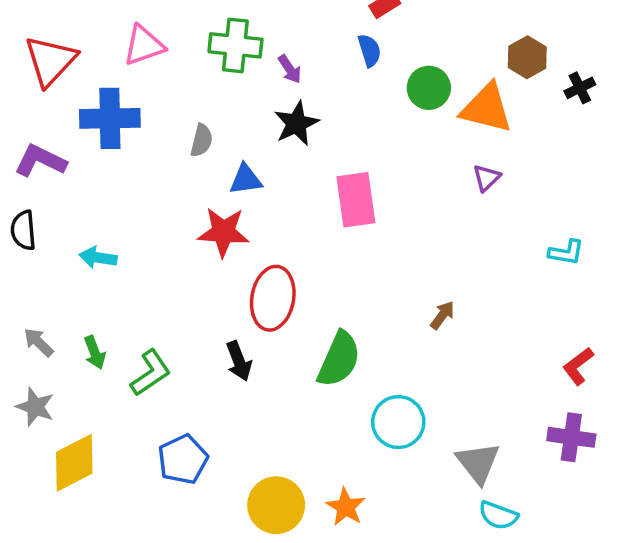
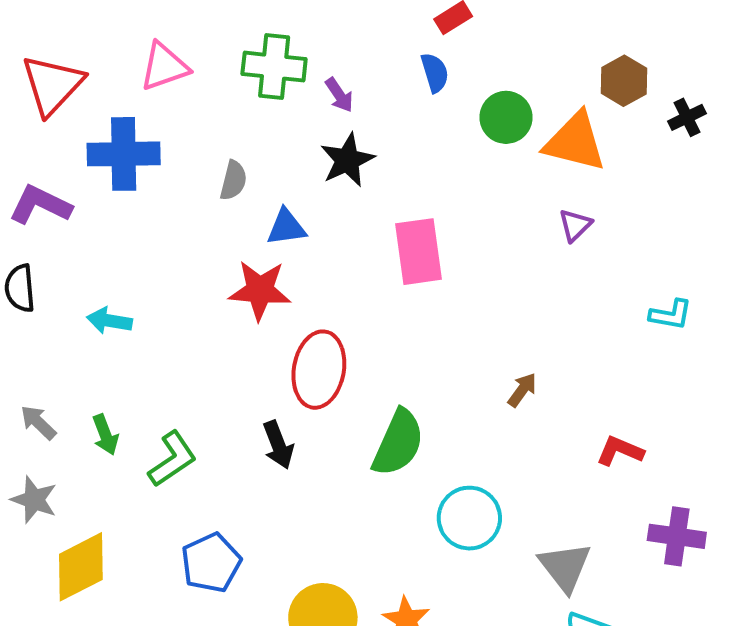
red L-shape: (578, 366) -> (620, 451), moved, turned 60

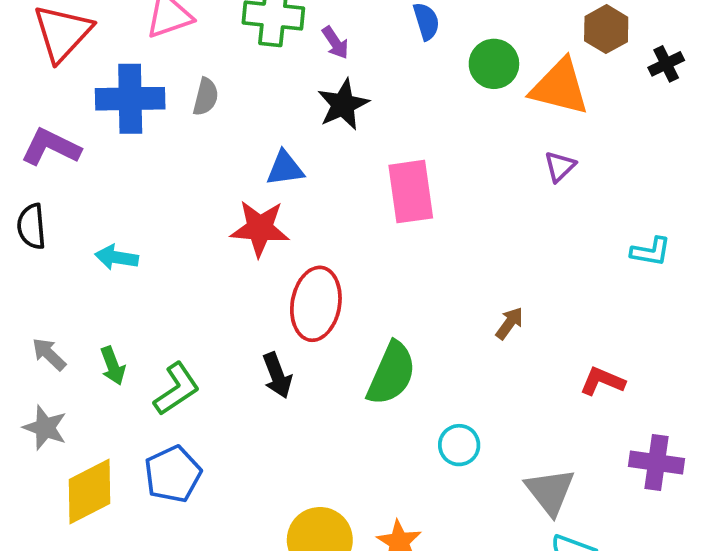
gray semicircle: (233, 180) -> (206, 97), moved
cyan circle: (469, 518) -> (459, 445), size x0.7
blue pentagon: (211, 563) -> (173, 474), moved

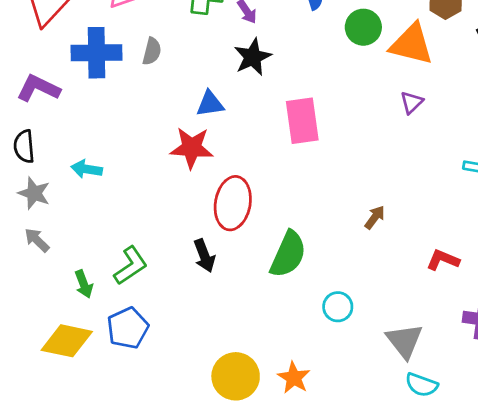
green arrow: (113, 366) -> (84, 284), moved
gray star: (45, 428) -> (34, 193), moved
yellow diamond: (90, 492) -> (67, 341), turned 39

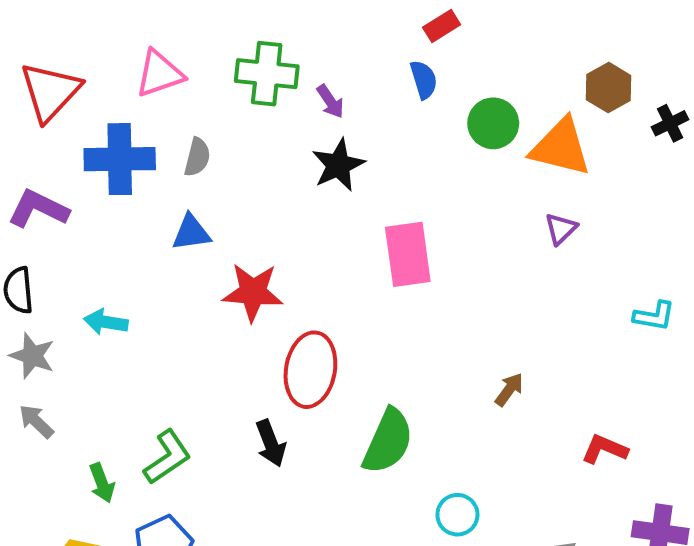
blue triangle: (210, 104) -> (191, 233), moved

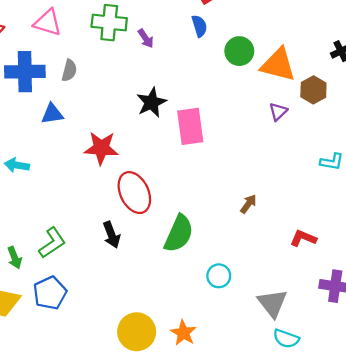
pink triangle: (159, 74) -> (48, 23), turned 36
brown hexagon: (608, 88) -> (313, 90), moved
black star: (338, 165) -> (151, 102), moved
blue triangle: (191, 233) -> (52, 114), moved
red ellipse: (310, 370) -> (134, 193), turned -36

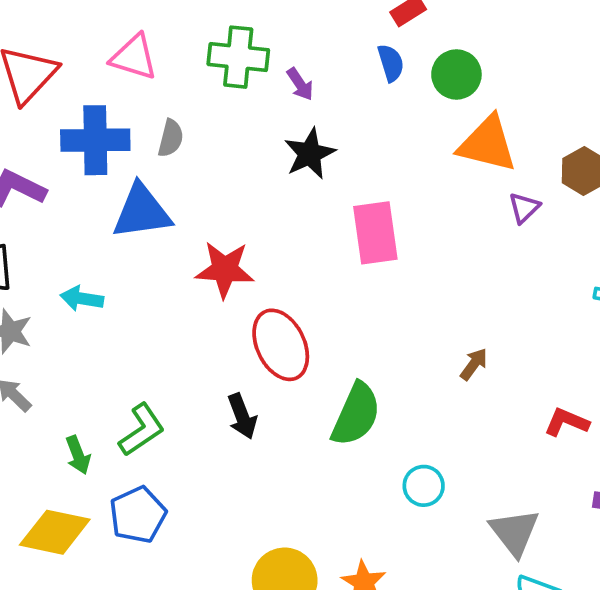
green circle: (239, 51) -> (456, 74), moved
orange triangle: (278, 65) -> (487, 144), moved
black star: (151, 102) -> (310, 154), moved
blue triangle: (52, 114) -> (142, 212), size x1.6

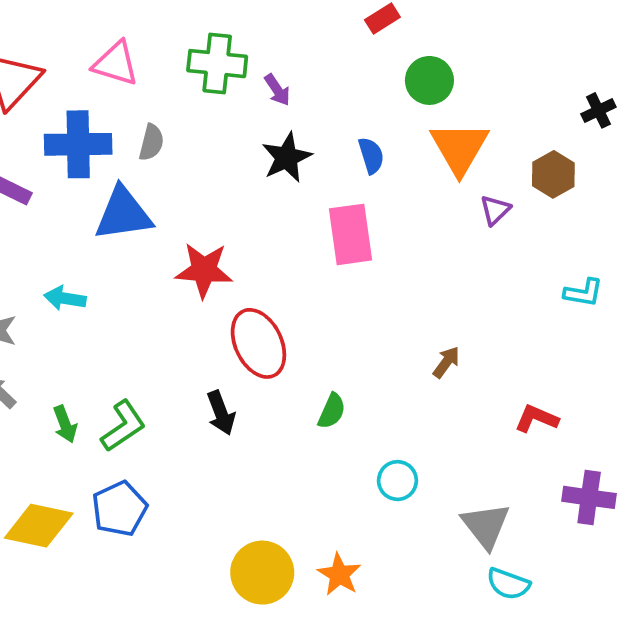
blue semicircle: (391, 63) -> (371, 156), moved
orange triangle: (487, 144) -> (459, 148), turned 46
green semicircle: (356, 414) -> (332, 411), size x0.6
green arrow: (78, 455) -> (65, 424), moved

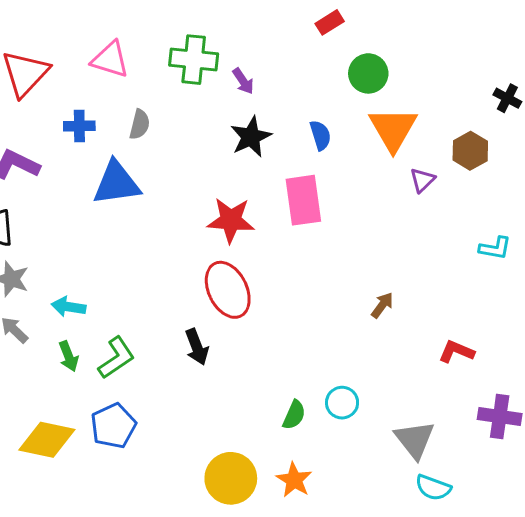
black cross: (598, 110) -> (507, 98), turned -36
blue cross: (78, 144) -> (79, 126), size x0.6
red star: (204, 270) -> (231, 220), moved
cyan arrow: (65, 298) -> (69, 307), moved
green semicircle: (332, 411) -> (294, 415), moved

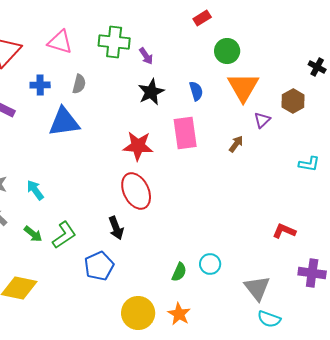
brown arrow: (382, 305) -> (236, 144), moved
cyan arrow: (69, 307) -> (35, 190), moved, turned 45
green arrow: (69, 356) -> (33, 234), turned -30
blue pentagon: (113, 426) -> (99, 266), moved

